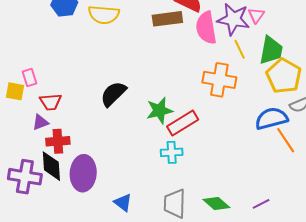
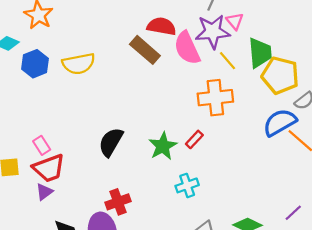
brown rectangle: (167, 19) -> (145, 50), turned 64
pink rectangle: (30, 77) -> (42, 145), moved
red trapezoid: (51, 102) -> (49, 168), size x1.4
red rectangle: (183, 123) -> (194, 139), moved, size x0.6
red cross: (58, 141) -> (118, 202), moved

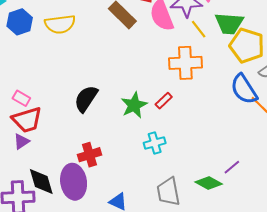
green trapezoid: (260, 53) -> (229, 23), turned 96
blue semicircle: (280, 122) -> (244, 89), turned -96
pink rectangle: (42, 145) -> (21, 98), turned -30
purple line: (293, 213) -> (232, 167), moved

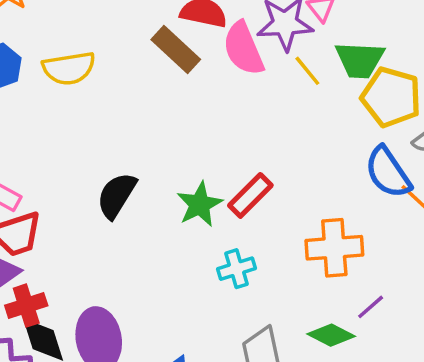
orange cross: (185, 63) -> (334, 248), moved
red rectangle: (164, 101) -> (250, 195), size x1.5
red cross: (90, 155) -> (26, 306), moved

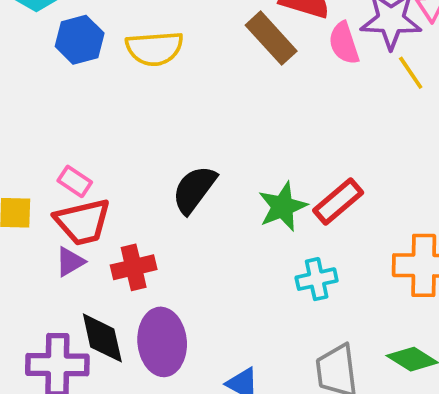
pink semicircle: (243, 49) -> (344, 43), size x0.7
red cross: (26, 306) -> (134, 267), moved

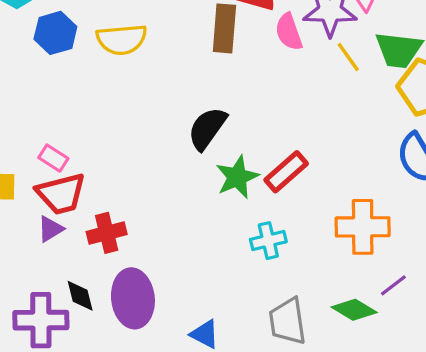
brown rectangle: (271, 38) -> (224, 28), turned 48
black semicircle: (194, 189) -> (207, 128), moved
black diamond: (102, 338) -> (80, 296), size x0.7

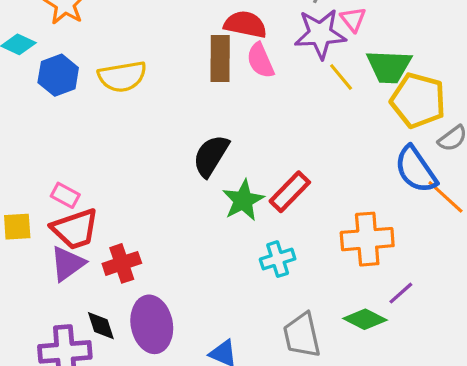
pink semicircle: (289, 32) -> (260, 60), moved
purple triangle: (50, 229) -> (68, 264), size x1.4

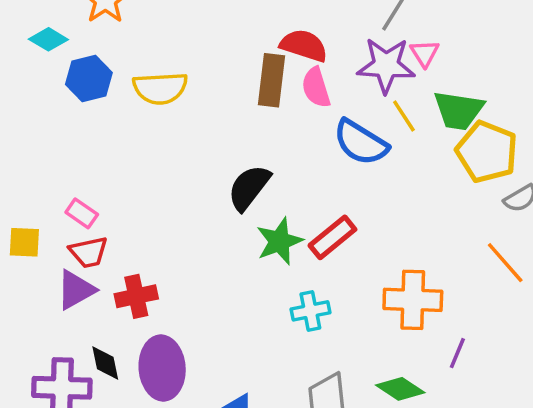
blue semicircle: (416, 169) -> (361, 142), moved, turned -30
red trapezoid: (75, 229) -> (89, 252), size x0.7
purple line: (401, 293) -> (457, 353), moved, turned -32

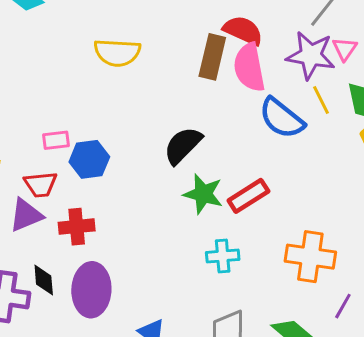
blue hexagon: (89, 78) -> (89, 159), moved
pink semicircle: (316, 87) -> (249, 67), size x1.4
pink rectangle: (82, 213) -> (56, 140), moved, turned -48
green star: (279, 241) -> (203, 194), turned 30

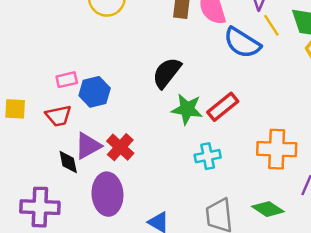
purple triangle: (26, 215) -> (88, 146), moved
red cross: (77, 227) -> (120, 147), moved, turned -36
black diamond: (44, 280) -> (68, 162), moved

